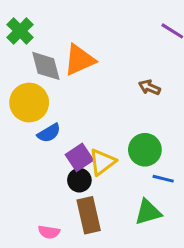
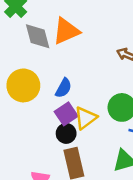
yellow circle: (29, 103) -> (23, 85), moved
blue semicircle: (49, 133) -> (64, 88), moved, turned -30

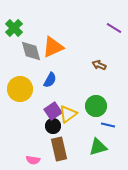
blue semicircle: (64, 88) -> (50, 80), moved

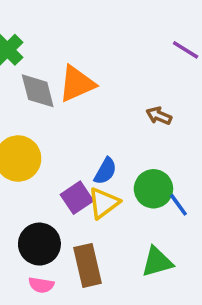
blue semicircle: (50, 80) -> (105, 171), moved
blue line: (108, 125) -> (178, 205), moved, turned 40
black circle: (53, 126) -> (39, 244), moved, size x1.5

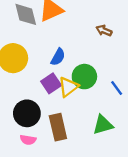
blue semicircle: (105, 171) -> (58, 57), moved
green circle: (153, 189) -> (84, 77), moved

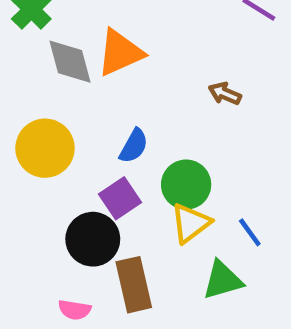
yellow triangle: (68, 87) -> (191, 223), moved
blue line: (117, 88) -> (250, 232), moved
black circle: (27, 113) -> (93, 239), moved

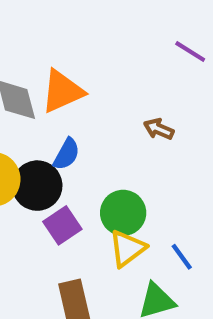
blue semicircle: (134, 146) -> (67, 154), moved
black circle: (93, 239) -> (37, 186), moved

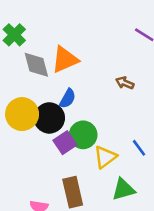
green circle: (123, 213) -> (83, 135), moved
blue line: (182, 257) -> (139, 148), moved

